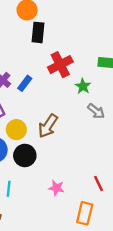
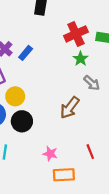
red cross: (60, 65) -> (76, 34), moved
brown arrow: (48, 126) -> (70, 108), moved
orange rectangle: (85, 213) -> (64, 175), moved, turned 70

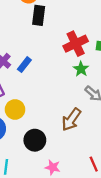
black circle: (22, 121) -> (35, 140), moved

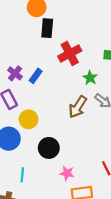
red cross: (76, 44) -> (70, 53), moved
brown arrow: (71, 120) -> (78, 107), moved

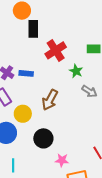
blue rectangle: (36, 76) -> (26, 73), turned 64
brown arrow: (78, 107) -> (50, 100), moved
cyan line: (22, 175) -> (13, 165), moved

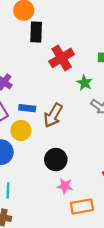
blue rectangle: (26, 73) -> (27, 108), moved
black circle: (43, 138) -> (56, 160), moved

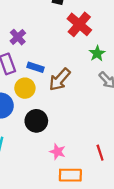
red cross: (62, 58) -> (79, 24), turned -30
black circle: (56, 160) -> (36, 121), moved

